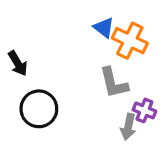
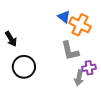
purple cross: (144, 110) -> (89, 68), turned -32

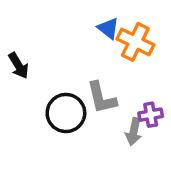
gray L-shape: (70, 51) -> (102, 98), moved
black circle: (24, 67) -> (66, 113), moved

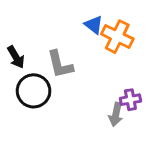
gray L-shape: (102, 98) -> (60, 64), moved
black circle: (66, 113) -> (34, 91), moved

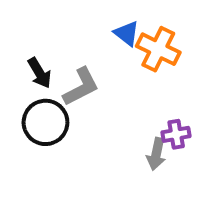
black arrow: (16, 57) -> (40, 73), moved
gray L-shape: (60, 64) -> (81, 87), turned -104

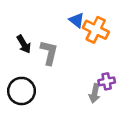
gray L-shape: (81, 87) -> (49, 53), turned -50
black circle: (45, 122) -> (21, 91), moved

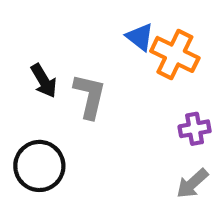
purple cross: (107, 81) -> (195, 129), moved
gray arrow: (95, 93) -> (192, 183), moved, turned 36

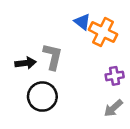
black arrow: (44, 81) -> (26, 63), moved, turned -66
black circle: (39, 166) -> (42, 97), moved

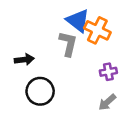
blue triangle: (82, 22) -> (78, 21), size x1.5
gray L-shape: (53, 57) -> (68, 44), moved

